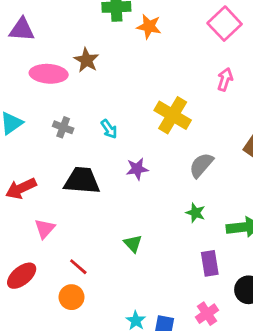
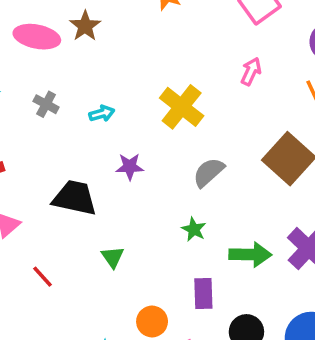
cyan arrow: (109, 129) -> (102, 114), turned -78
black trapezoid: (82, 181) -> (75, 198), moved
orange circle: (72, 297) -> (152, 321), moved

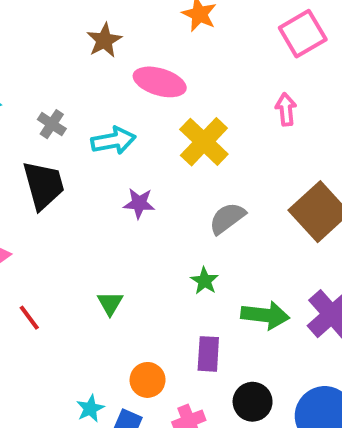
pink ellipse: (37, 37) -> (160, 82), moved
pink arrow: (251, 71) -> (286, 109), turned -36
cyan arrow: (102, 114) -> (113, 141), size x1.5
black trapezoid: (75, 198) -> (44, 185), moved, turned 57

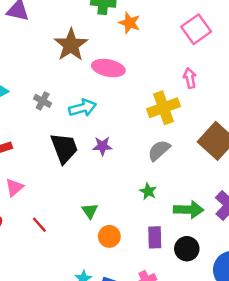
brown star: (104, 40) -> (71, 45), size x1.5
yellow cross: (204, 142) -> (164, 108), moved, turned 32
black trapezoid: (44, 185) -> (64, 148), moved
orange circle: (148, 380) -> (109, 236), moved
black circle: (253, 402) -> (187, 249), moved

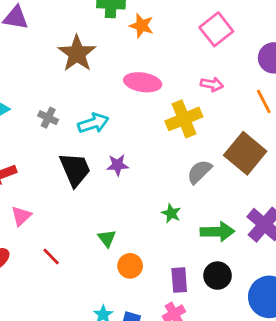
pink ellipse: (108, 68) -> (143, 82), moved
pink arrow: (190, 78) -> (212, 84), turned 114
gray semicircle: (159, 150) -> (199, 172), moved
purple rectangle: (155, 237) -> (179, 280), moved

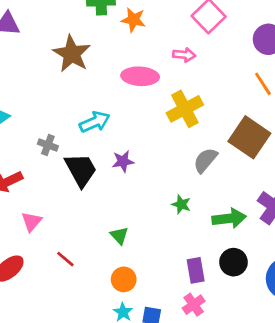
pink arrow: (212, 84) -> (184, 55), moved
gray cross: (48, 118) -> (48, 145), moved
orange circle: (130, 266) -> (124, 279), moved

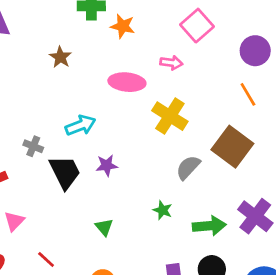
brown star: (72, 54) -> (60, 57), size x0.6
yellow cross: (185, 109) -> (170, 116), turned -32
green triangle: (119, 236) -> (104, 227), moved

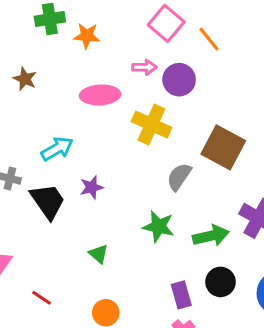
purple circle: (255, 51) -> (179, 80), moved
orange line: (248, 94) -> (209, 39), moved
green star: (163, 210) -> (158, 226), size x1.5

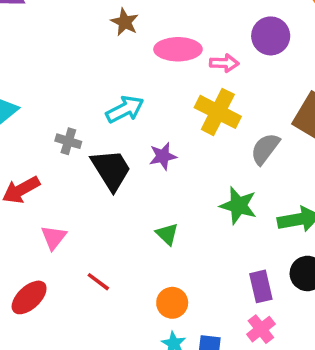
pink arrow: (145, 67) -> (224, 63), moved
brown star: (25, 79) -> (125, 22), moved
yellow cross: (151, 125) -> (218, 112), moved

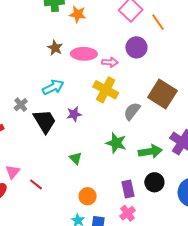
brown star: (125, 22) -> (55, 48), moved
gray cross: (68, 141) -> (21, 105), turned 32
pink triangle: (54, 237) -> (13, 172), moved
orange circle: (172, 303) -> (88, 196), moved

